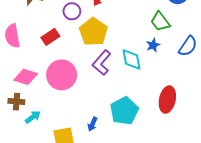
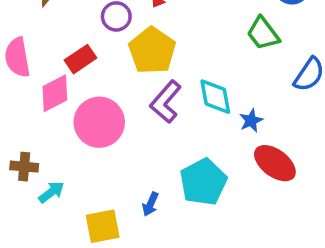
blue star: (153, 45) -> (251, 121), moved
pink diamond: (26, 77) -> (55, 93), moved, turned -45
red ellipse: (167, 100) -> (275, 163), turned -65

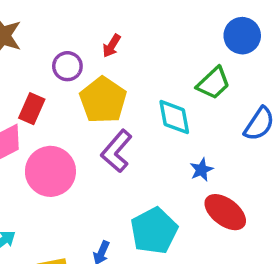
green trapezoid: (263, 34) -> (213, 83), turned -96
red rectangle: (80, 59) -> (32, 109), turned -32
cyan diamond: (215, 97) -> (174, 117), moved

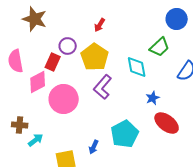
purple circle: (67, 66) -> (68, 46), moved

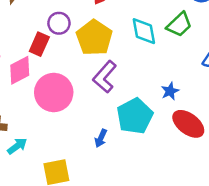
cyan diamond: (137, 67) -> (144, 31), moved
cyan pentagon: (125, 134) -> (135, 116), moved
blue arrow: (94, 147) -> (101, 138), moved

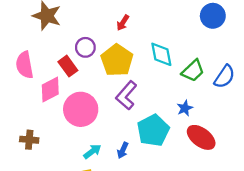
green trapezoid: (179, 25) -> (193, 71), moved
red rectangle: (39, 44) -> (68, 66), turned -60
cyan arrow: (17, 146) -> (92, 151), moved

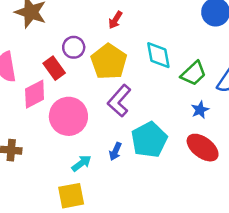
blue star: (185, 108) -> (200, 110), moved
blue arrow: (123, 150) -> (115, 151), moved

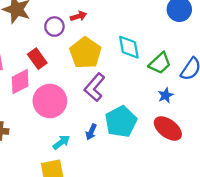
red arrow: (115, 20) -> (78, 16), moved, turned -140
purple circle: (74, 47) -> (54, 27), moved

